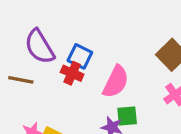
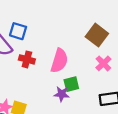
blue square: (80, 56) -> (18, 31), moved

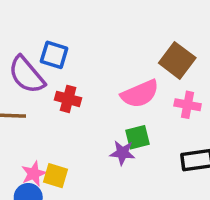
pink semicircle: (59, 61) -> (140, 94), moved, turned 50
pink cross: (103, 63) -> (188, 105), turned -35

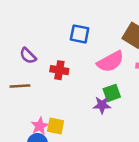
blue square: (54, 55) -> (80, 34), moved
purple semicircle: (27, 75) -> (28, 56), size x0.6

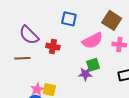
purple semicircle: (28, 56) -> (29, 35), size x1.5

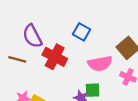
red cross: (53, 47) -> (55, 57), size x1.5

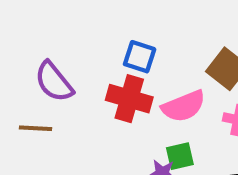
red cross: (55, 57) -> (129, 99), moved

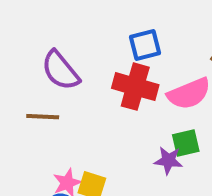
blue square: (140, 57) -> (145, 45), turned -32

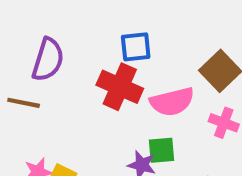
purple semicircle: (60, 70) -> (48, 60), turned -132

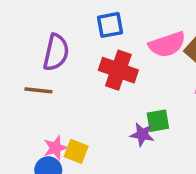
blue square: (136, 47) -> (110, 25), moved
pink semicircle: (172, 102) -> (167, 44), moved

